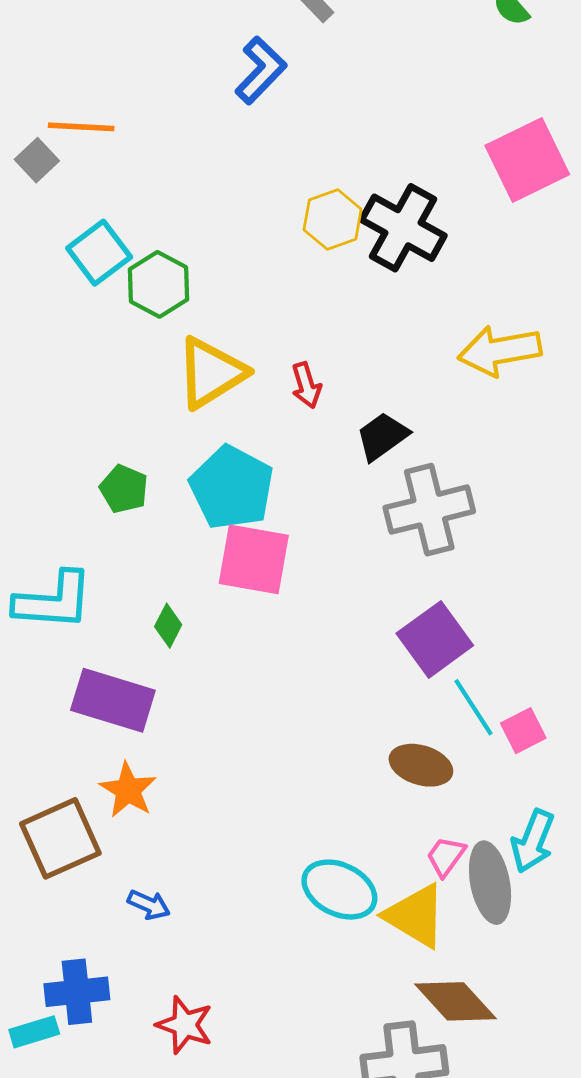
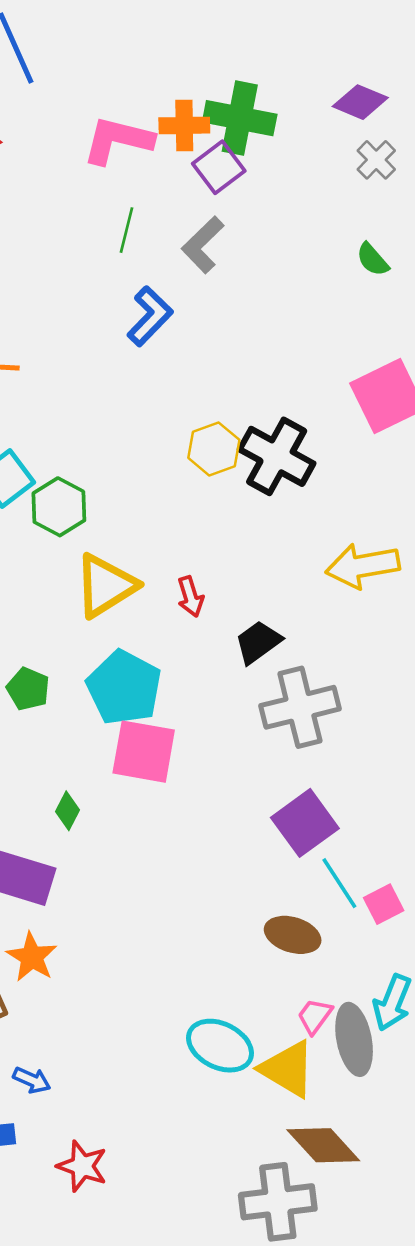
blue arrow: (149, 905) -> (32, 1080), moved

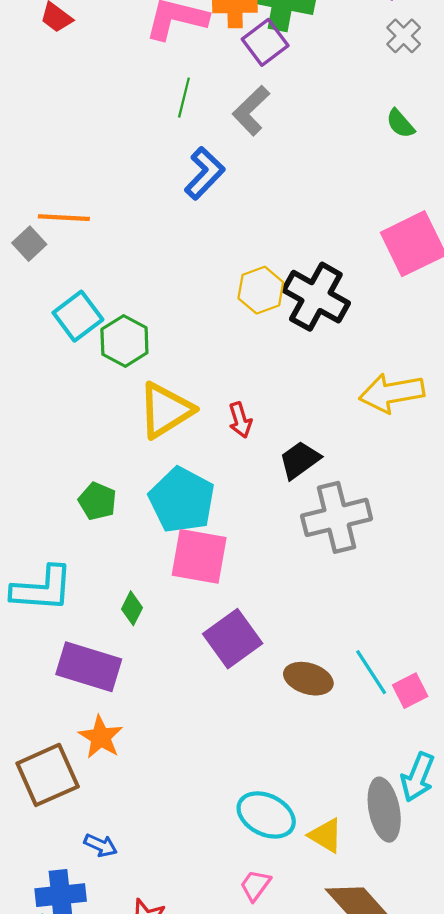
purple square: (305, 823) -> (233, 639), moved
brown ellipse: (293, 935) -> (308, 679), moved
pink trapezoid: (315, 1016) -> (255, 885), moved
yellow triangle: (288, 1069) -> (326, 836), size x0.7

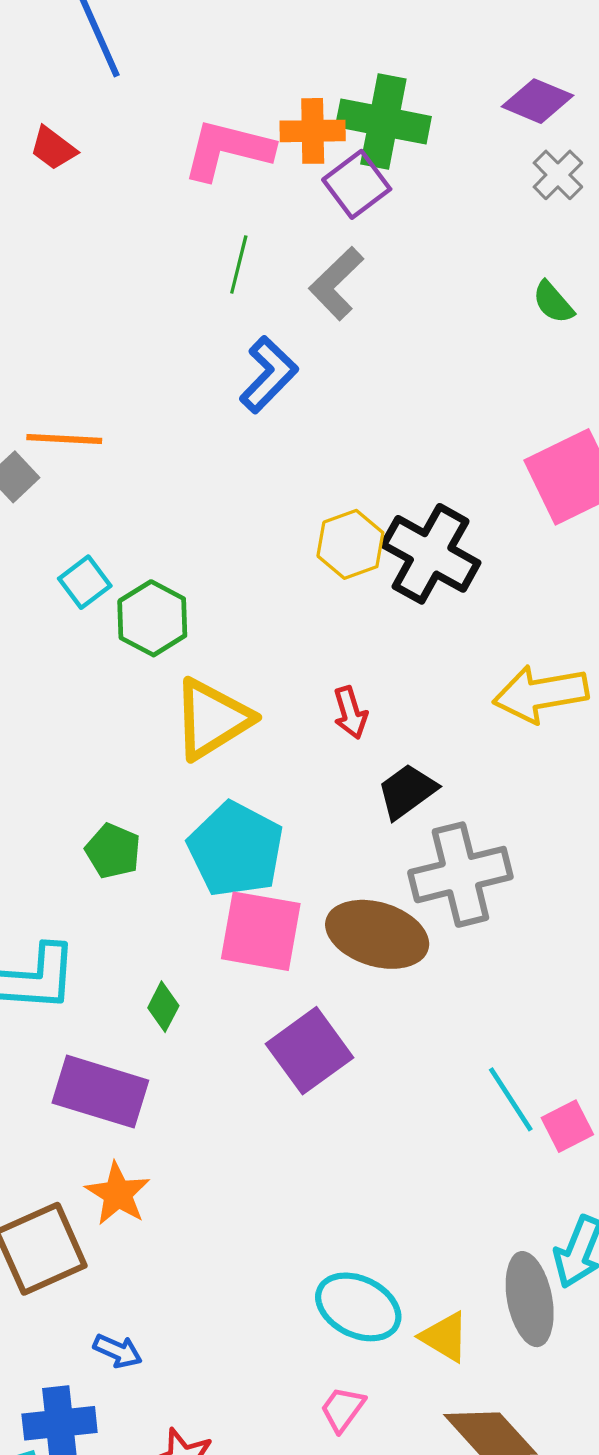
cyan square: (78, 316) -> (85, 582), size x0.7
red arrow: (240, 420) -> (350, 713), moved
brown ellipse: (308, 679) -> (377, 934), moved, size x1.4

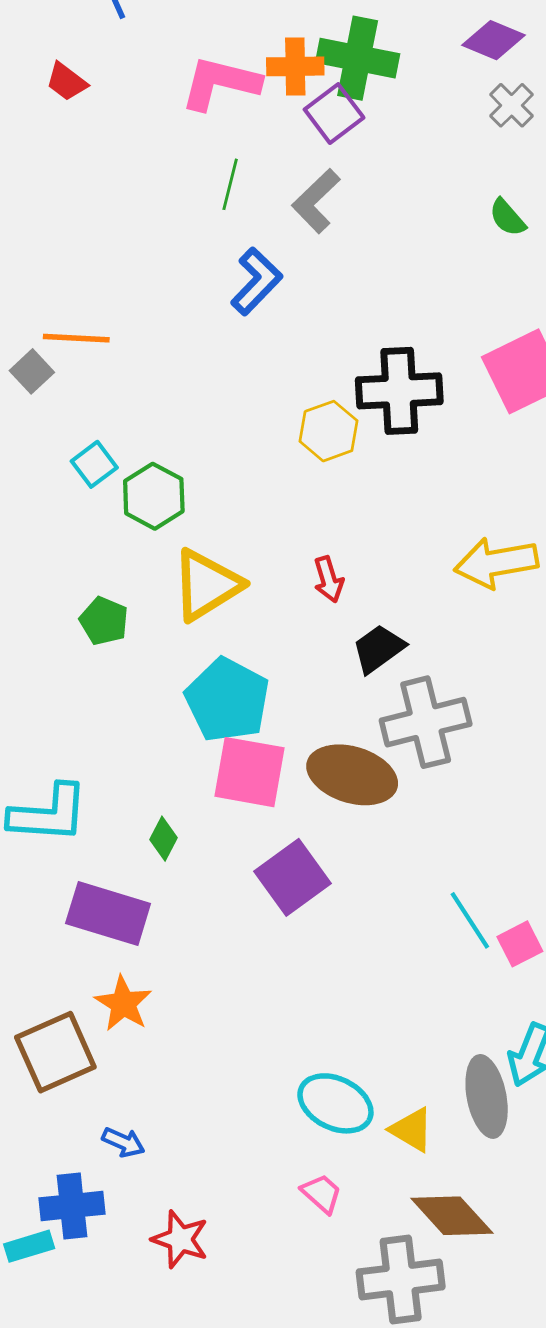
black cross: (431, 554) -> (399, 391), moved, turned -32
green pentagon: (113, 851) -> (104, 621), moved
pink trapezoid: (343, 1409) -> (322, 1194), turned 96

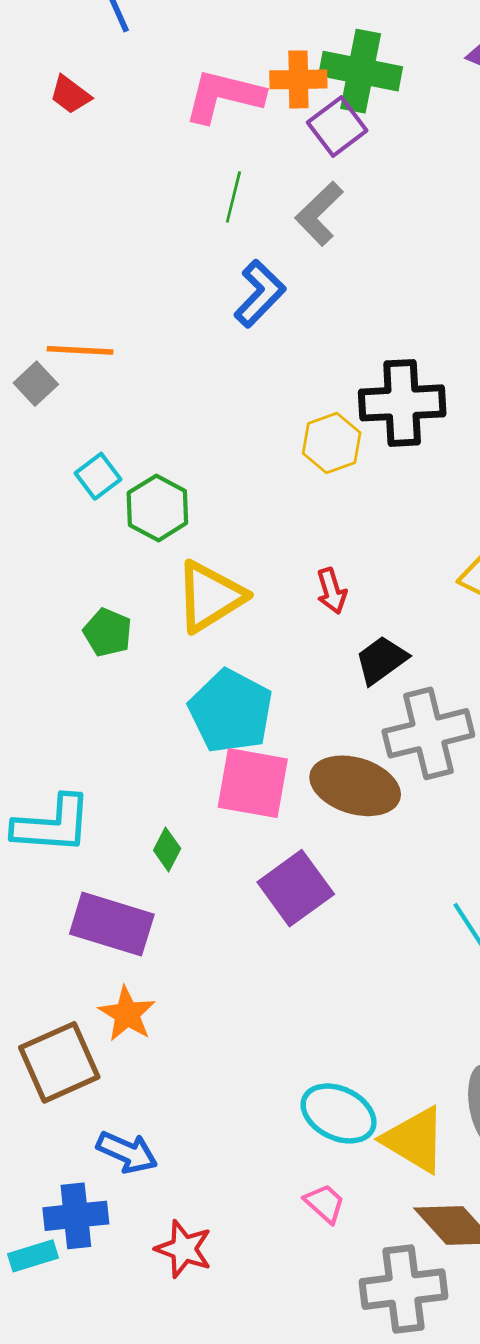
yellow triangle: (412, 1130) -> (415, 1140), size x1.5
blue arrow: (123, 1142) -> (127, 1152), size x1.4

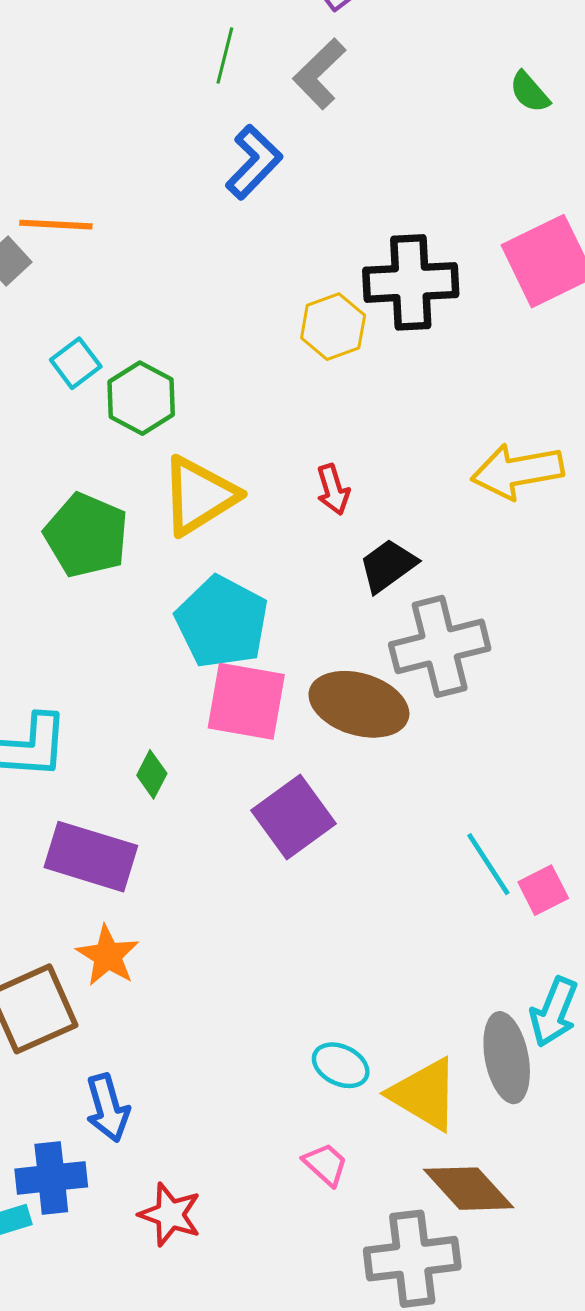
green pentagon: (108, 632) -> (86, 535), size x1.6
cyan ellipse: (339, 1113) -> (341, 1065), size x0.7
blue arrow: (127, 1152) -> (108, 1108), turned 50

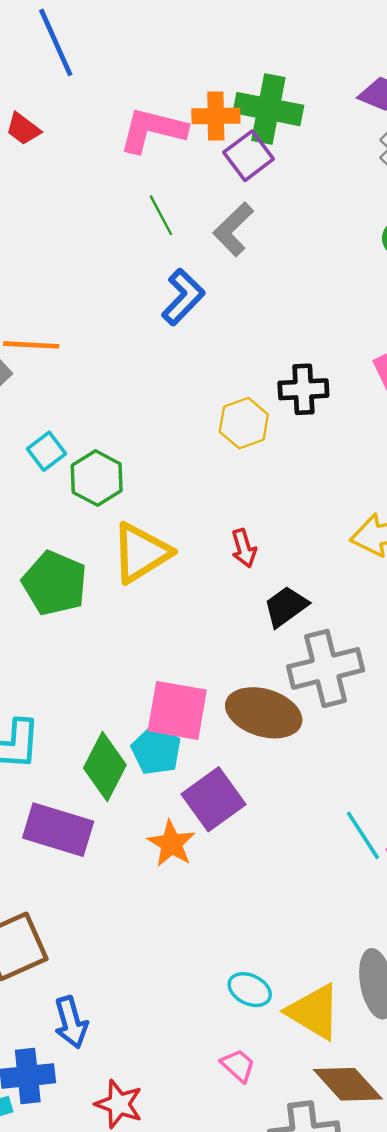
green line: (225, 55) -> (161, 215), turned -42
black cross: (411, 282) -> (303, 389), size x0.7
cyan pentagon: (222, 622) -> (156, 750), moved, size x0.7
green diamond: (152, 774) -> (105, 767), size x1.8
orange star: (108, 956) -> (171, 844), moved

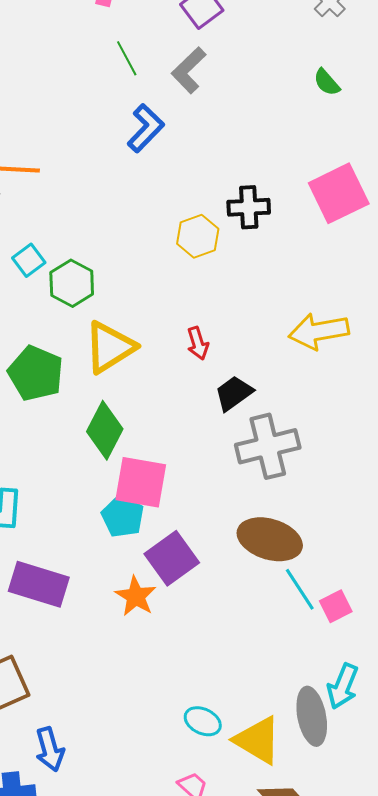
brown ellipse: (264, 713) -> (270, 539), moved
green diamond: (105, 767) -> (105, 430), moved

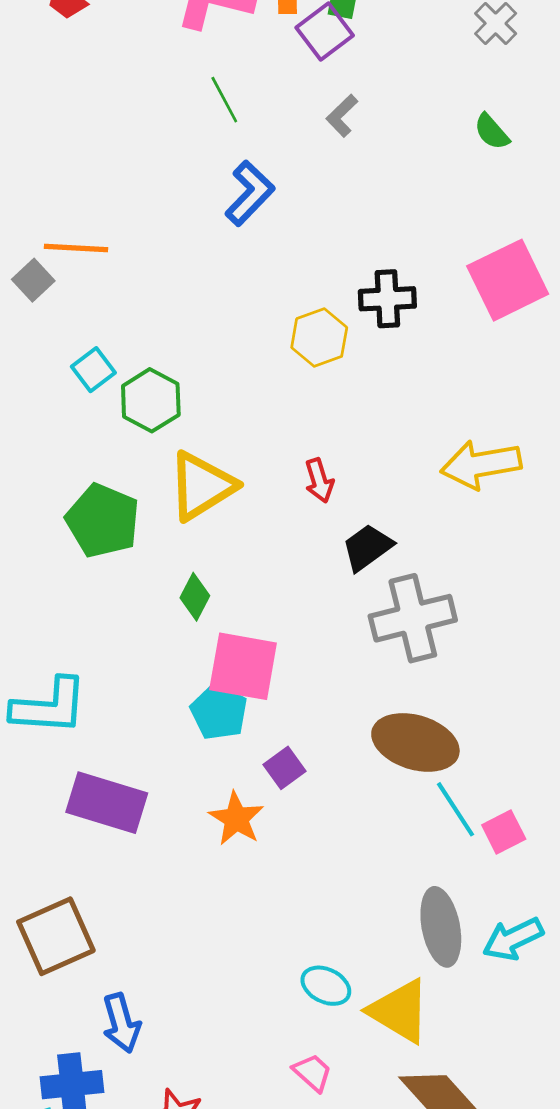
gray L-shape: (189, 70) -> (342, 116), moved, size x0.7
green diamond: (105, 430) -> (195, 597), size x0.6
purple square: (172, 558) -> (284, 768), size x0.6
cyan arrow: (343, 686) -> (513, 939), turned 42
gray ellipse: (312, 716) -> (441, 927), moved

